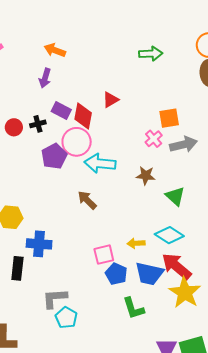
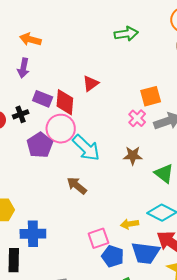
cyan arrow: (100, 163) -> (86, 148), turned -136

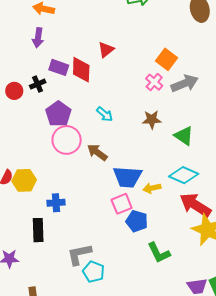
orange square: (151, 96) -> (167, 59), turned -35
pink circle: (61, 129) -> (67, 140), moved
cyan arrow: (86, 148) -> (105, 114), size x0.6
blue cross: (33, 234) -> (56, 203), size x0.7
blue trapezoid: (146, 253) -> (127, 177), moved

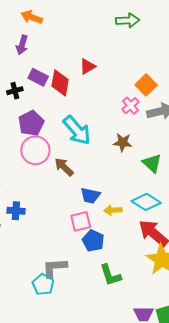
cyan arrow: (105, 114) -> (77, 130), size x1.8
blue trapezoid: (127, 177) -> (90, 196), size x0.7
gray L-shape: (79, 254) -> (55, 268), moved

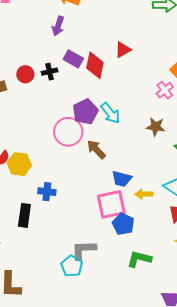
purple pentagon: (31, 123) -> (85, 112), moved
cyan arrow: (77, 130) -> (110, 113), size x0.7
pink square: (81, 221) -> (111, 204), size x1.4
green L-shape: (110, 275) -> (139, 259), turned 120

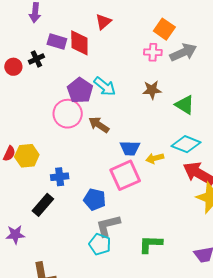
pink cross: (165, 90) -> (153, 52), turned -36
black rectangle: (24, 215) -> (43, 205), turned 45
blue pentagon: (123, 224) -> (95, 199), moved
green L-shape: (139, 259) -> (151, 244), moved

